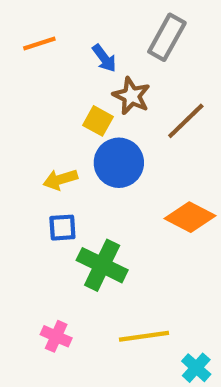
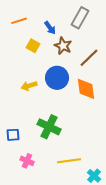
yellow square: (98, 121) -> (33, 46), moved
orange diamond: (190, 217) -> (86, 89), moved, turned 55
blue square: (62, 228) -> (13, 135), moved

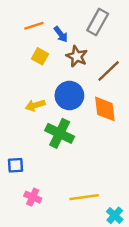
orange line: (19, 21) -> (34, 26), moved
green cross: (49, 127) -> (60, 133), moved

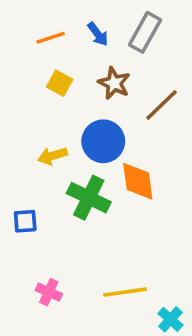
blue arrow: (61, 34) -> (98, 34), moved
orange diamond: (105, 109) -> (138, 181), moved
blue square: (16, 165) -> (25, 221), moved

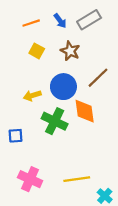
gray rectangle: (145, 32) -> (89, 20), turned 30
brown line: (161, 105) -> (98, 78), moved
pink cross: (49, 292) -> (30, 179), size x1.5

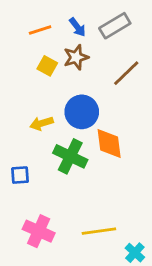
brown star: (70, 51) -> (76, 57), moved, turned 30
brown line: (98, 78) -> (126, 73), moved

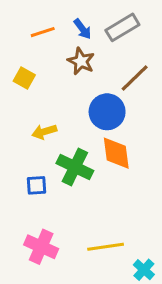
brown star: (76, 57) -> (81, 61), turned -30
yellow square: (47, 66) -> (24, 78), moved
blue circle: (82, 112) -> (107, 112), moved
blue square: (20, 175) -> (37, 185), moved

